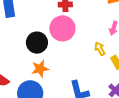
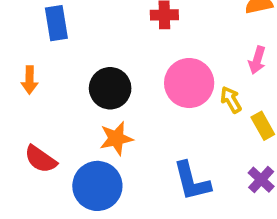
pink circle: (62, 28) -> (189, 83), moved

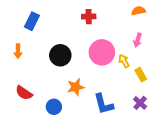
blue rectangle: (56, 23) -> (32, 21), turned 36
orange star: (116, 138) -> (76, 87), moved
blue circle: (97, 186) -> (54, 107), size x0.6

